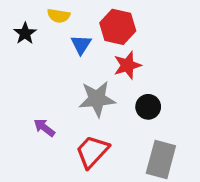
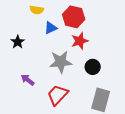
black star: (25, 33) -> (18, 42), moved
blue triangle: (81, 44) -> (51, 28), turned 32

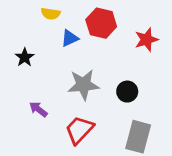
red star: (80, 41) -> (146, 40), moved

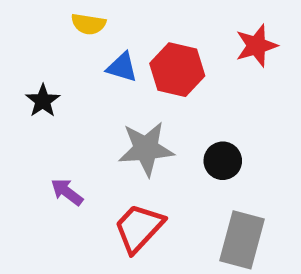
red hexagon: (101, 23) -> (177, 70), moved
blue triangle: (70, 38) -> (122, 67), turned 42
red star: (146, 40) -> (256, 46), moved

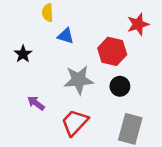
yellow semicircle: (88, 24) -> (48, 13), turned 78
red hexagon: (177, 70) -> (112, 51), moved

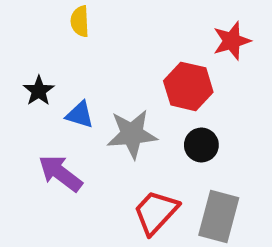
blue triangle: (66, 36) -> (80, 115), moved
purple arrow: (36, 103) -> (60, 173), size x1.5
red trapezoid: (75, 122) -> (156, 212), moved

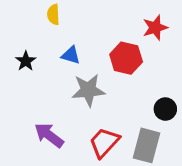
blue triangle: (80, 115) -> (71, 55), moved
black circle: (201, 145) -> (165, 109), moved
purple arrow: (60, 173) -> (49, 135), moved

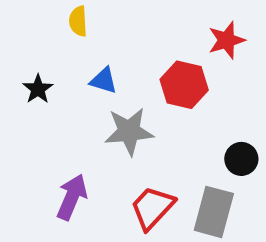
purple arrow: (49, 135) -> (72, 197), turned 76

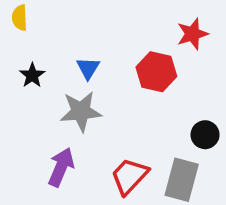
yellow semicircle: (78, 21) -> (20, 18), moved
blue triangle: (104, 81) -> (88, 68), turned 45
gray star: (129, 131) -> (81, 111), moved

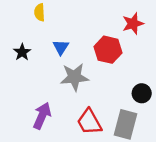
yellow semicircle: (20, 18) -> (40, 12), moved
gray star: (81, 111) -> (74, 77), moved
red trapezoid: (129, 176) -> (89, 122), turned -72

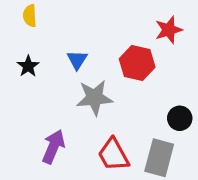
yellow semicircle: (40, 12) -> (30, 16), moved

